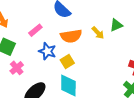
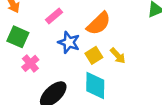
yellow arrow: (98, 33) -> (118, 56), moved
orange semicircle: (71, 36) -> (99, 23), turned -35

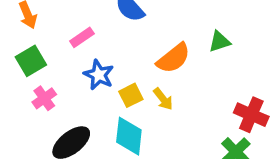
orange semicircle: (99, 23) -> (173, 58), moved
green square: (18, 37) -> (31, 61), turned 30

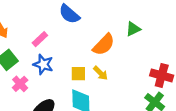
blue star: (99, 75) -> (43, 64), moved
yellow square: (131, 95) -> (78, 74), turned 35

